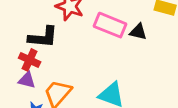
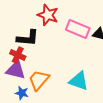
purple triangle: (27, 80) -> (16, 70), size x1.5

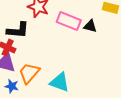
cyan triangle: (79, 81) -> (60, 82), moved

